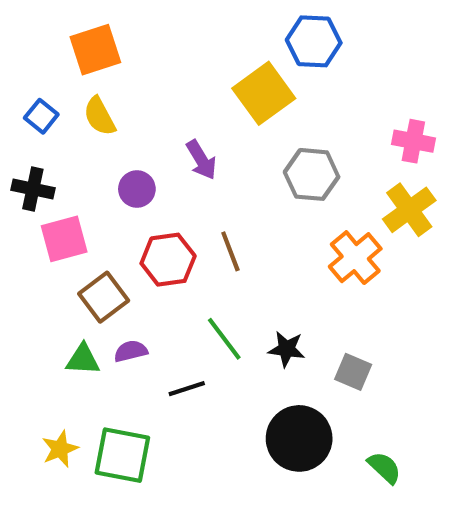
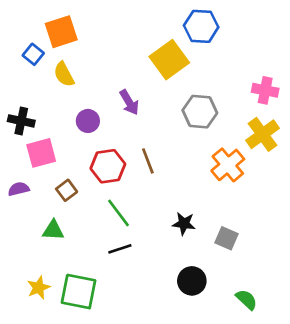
blue square: (41, 116) -> (33, 54), moved
brown square: (104, 297) -> (67, 190), size x0.7
green line: (224, 339) -> (119, 213), moved
purple semicircle: (131, 351) -> (19, 189), moved
black circle: (299, 438) -> (192, 281), size x0.7

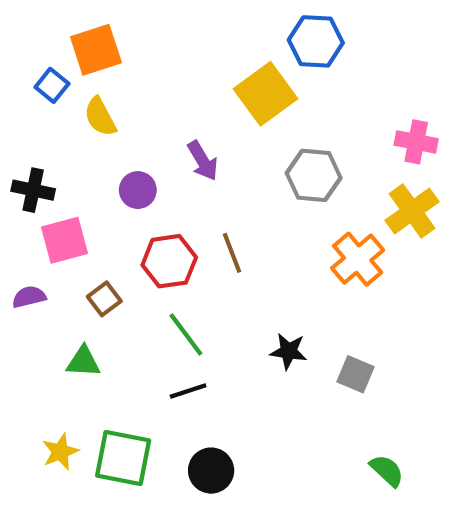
black circle: (192, 281) -> (211, 471), moved

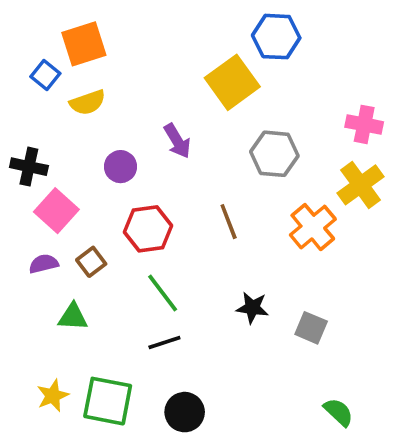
yellow semicircle: (100, 117) -> (88, 102), turned -81
pink square: (65, 240) -> (56, 211), turned -33
brown line: (232, 253) -> (229, 222), moved
purple semicircle: (29, 297) -> (44, 264), moved

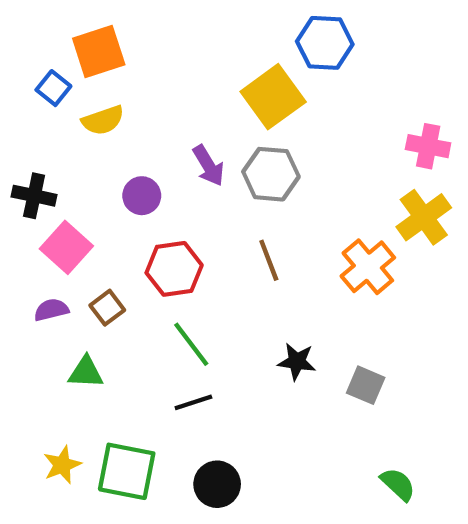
gray hexagon: (274, 154) -> (271, 174), moved

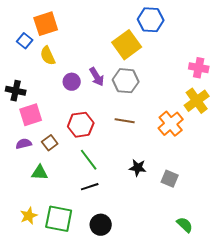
yellow semicircle: (103, 120) -> (48, 56), turned 84
purple circle: (142, 196) -> (72, 82), moved
pink square: (66, 247) -> (31, 115), turned 30
brown line: (269, 260) -> (125, 121), turned -60

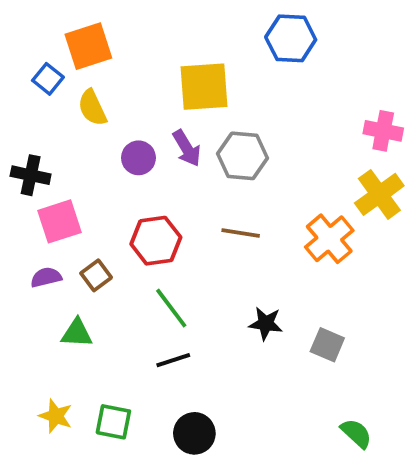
yellow square: (127, 45) -> (204, 87), moved, turned 32
yellow star: (29, 216) -> (56, 416), turned -30
green square: (59, 219) -> (113, 422), size x0.7

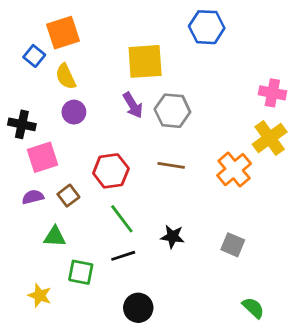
purple circle: (138, 158) -> (74, 112), moved
black star: (266, 324) -> (172, 237), moved
green square: (113, 422) -> (81, 272), moved

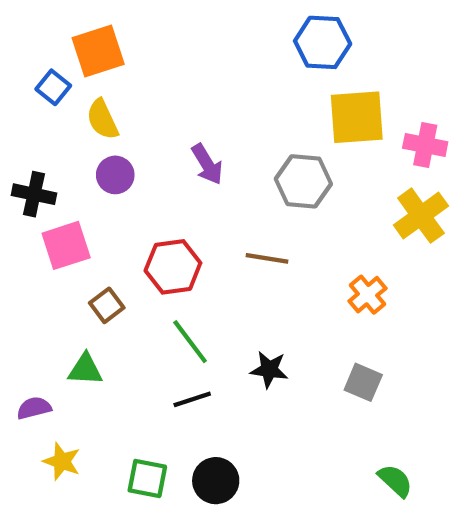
yellow square: (145, 61) -> (357, 117), moved
gray hexagon: (172, 111) -> (303, 181), moved
orange cross: (234, 170) -> (367, 295), moved, size x0.7
purple semicircle: (33, 197) -> (34, 408), moved
green square: (81, 272) -> (147, 478), moved

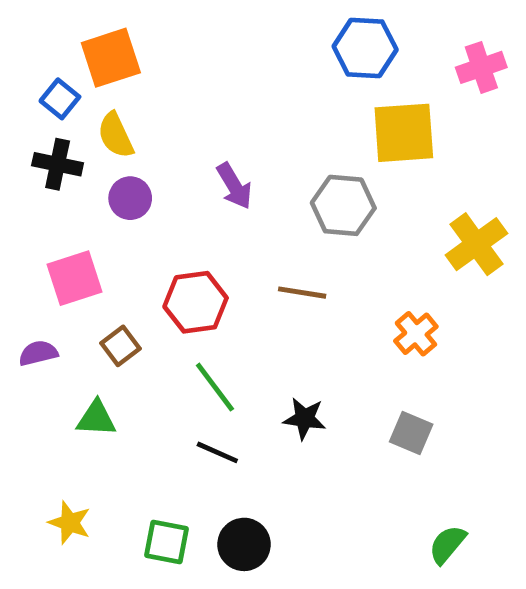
pink cross: (425, 145) -> (481, 67), moved, turned -30
black cross: (34, 194) -> (58, 164), moved
black line: (192, 399) -> (217, 452), turned 42
purple semicircle: (34, 408) -> (38, 353), moved
green semicircle: (395, 481) -> (447, 544), turned -93

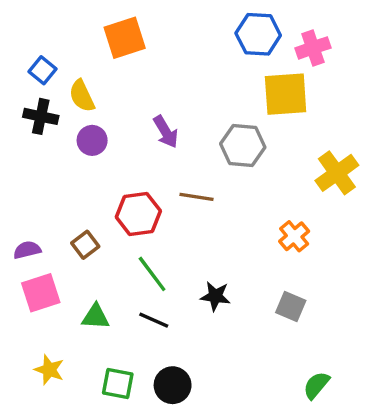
orange square: (111, 58) -> (125, 38), moved
pink cross: (481, 67) -> (313, 48), moved
pink square: (74, 278) -> (41, 293), moved
brown line: (302, 293) -> (197, 197), moved
green triangle: (96, 419) -> (96, 317), moved

